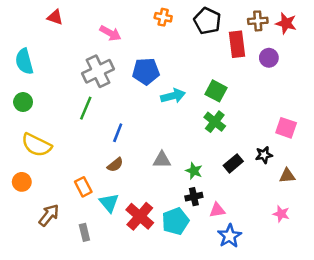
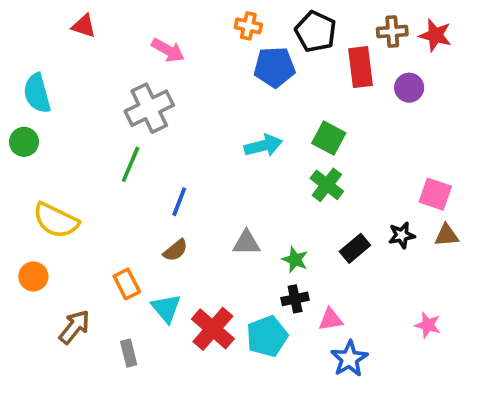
blue pentagon: (146, 71) -> (275, 67), moved
green circle: (23, 102) -> (24, 142), moved
brown triangle: (287, 176) -> (447, 235), moved

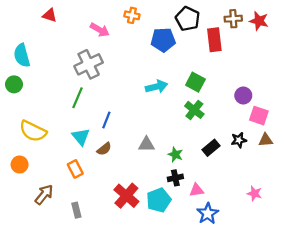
orange cross: (248, 26) -> (132, 15), moved
purple circle: (409, 88) -> (243, 95), moved
cyan triangle: (166, 308) -> (81, 137), moved

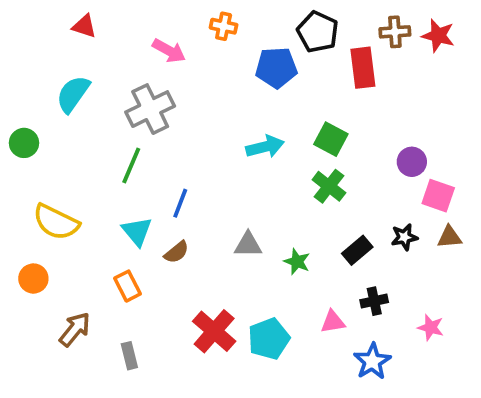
cyan semicircle: (22, 55) -> (73, 94), moved, turned 50
black cross: (175, 178) -> (374, 301), moved
blue star: (208, 213) -> (372, 361), moved

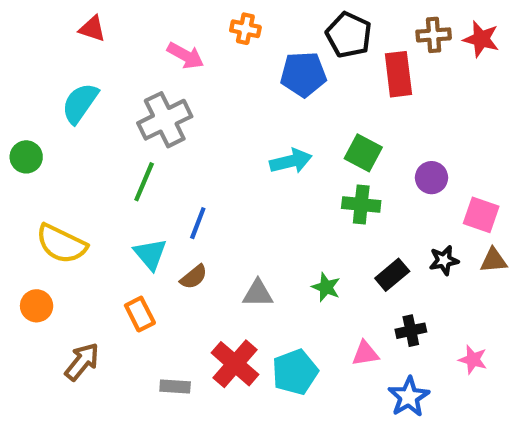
purple circle: (412, 162) -> (431, 178), moved
green cross: (329, 186) -> (361, 205), turned -32
gray triangle: (248, 245) -> (258, 293), moved
gray rectangle: (129, 356) -> (175, 386), moved, turned -72

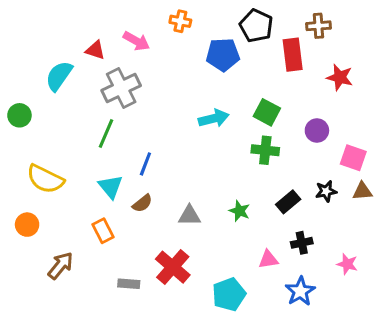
red triangle: (92, 29) -> (95, 50), moved
red star: (481, 39) -> (340, 77), moved
cyan pentagon: (295, 372) -> (229, 294), moved

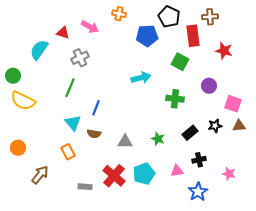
gray cross: (121, 88) -> (80, 58), size x0.7
green square: (267, 112) -> (180, 62), moved
yellow semicircle: (45, 179) -> (23, 101), moved
brown semicircle: (142, 203) -> (94, 134), turned 48
cyan pentagon: (229, 294) -> (144, 174), moved

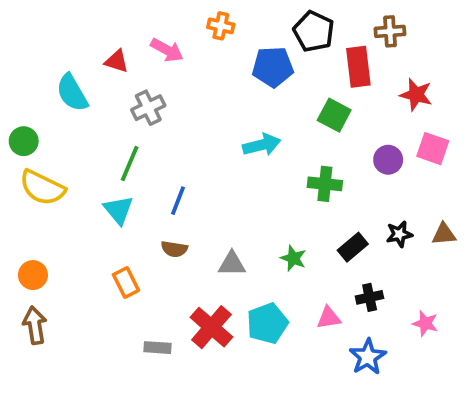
cyan semicircle: (39, 50) -> (72, 93), turned -65
pink square: (233, 104) -> (433, 149), moved
cyan triangle: (73, 123) -> (118, 210), moved
brown arrow: (40, 175) -> (35, 325), moved, turned -48

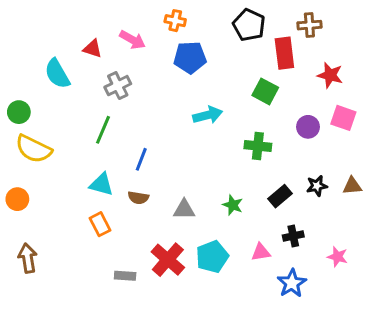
blue pentagon: (273, 67) -> (190, 57), moved
cyan triangle: (118, 210) -> (101, 184), moved, turned -35
orange circle: (33, 275) -> (17, 199), moved

